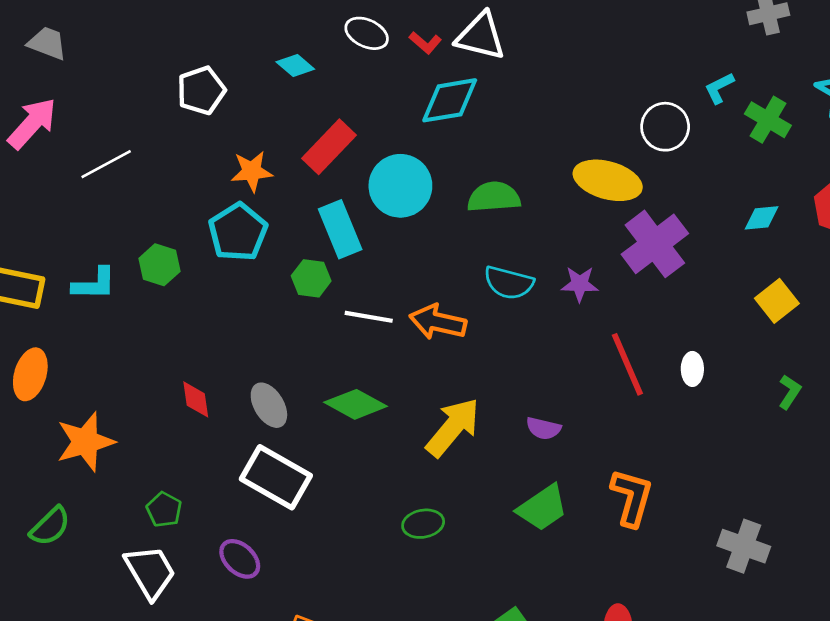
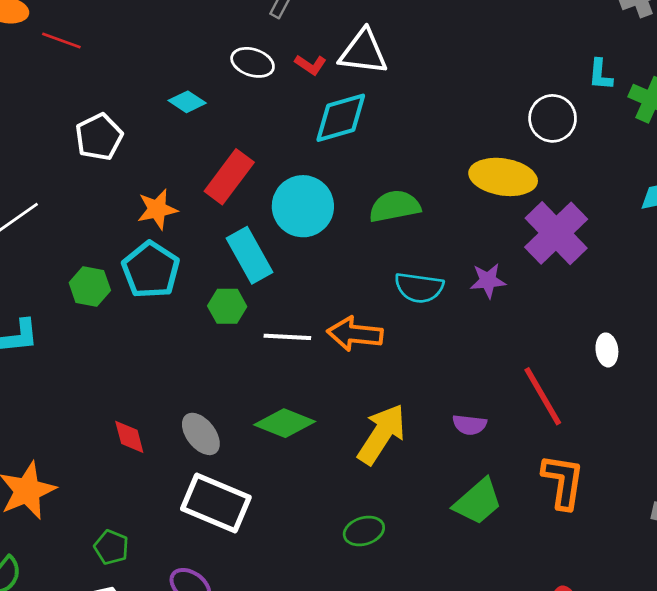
cyan L-shape: (719, 88) -> (600, 75), turned -52
green hexagon: (160, 265) -> (90, 287), moved
red line: (627, 364) -> (543, 396), moved

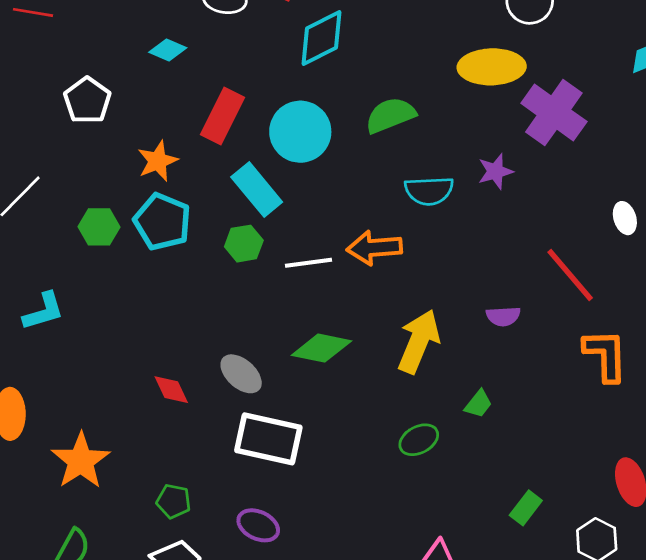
green hexagon: (90, 287) -> (99, 227), moved
green trapezoid: (478, 502) -> (478, 404), moved, size x0.6

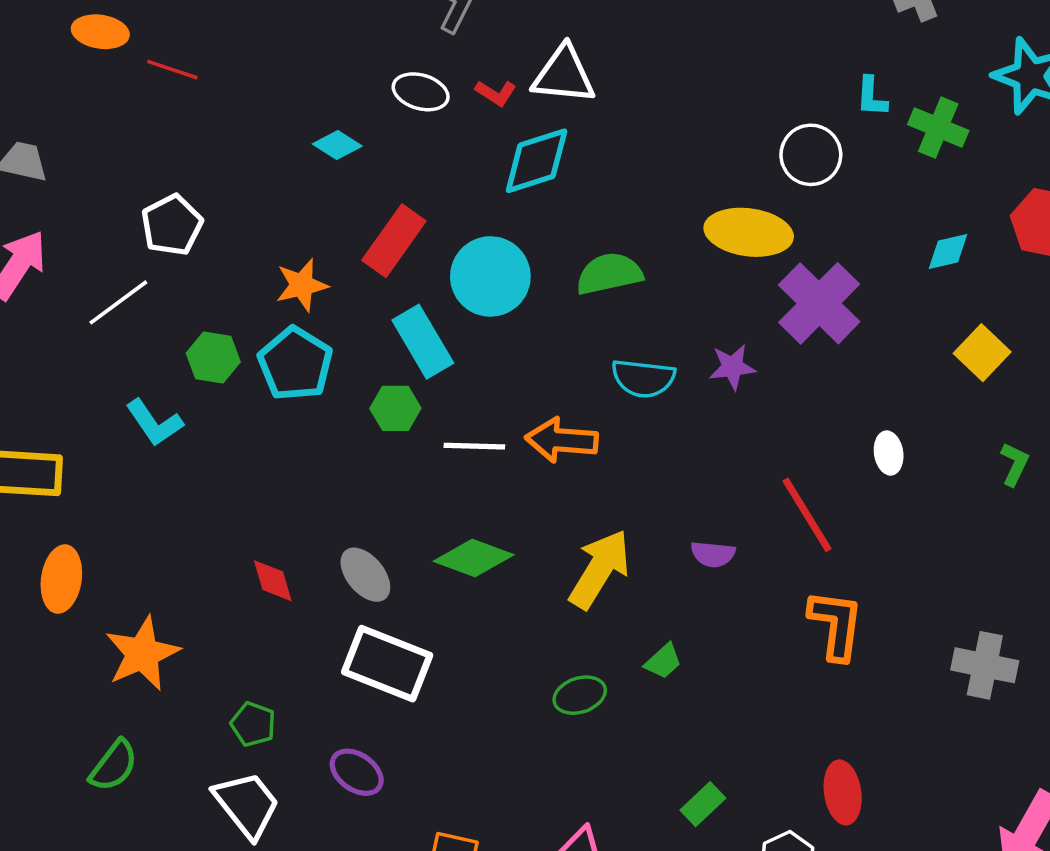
white pentagon: (87, 100) -> (172, 225), moved
cyan L-shape: (43, 311) -> (154, 423), moved, turned 63

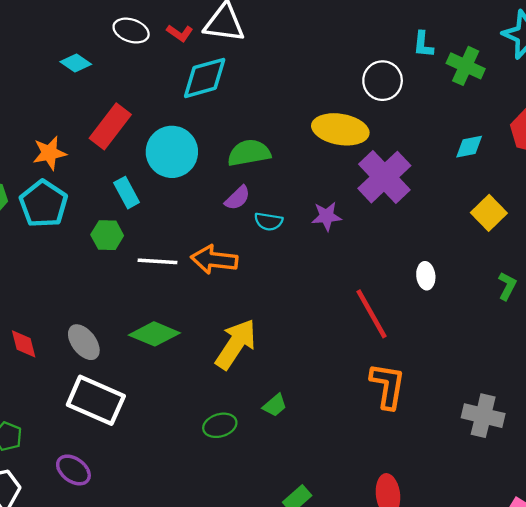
cyan rectangle: (423, 342) -> (127, 193), size x0.7
cyan semicircle: (643, 378) -> (269, 221), size x0.7
purple semicircle: (713, 554) -> (238, 198), moved, turned -52

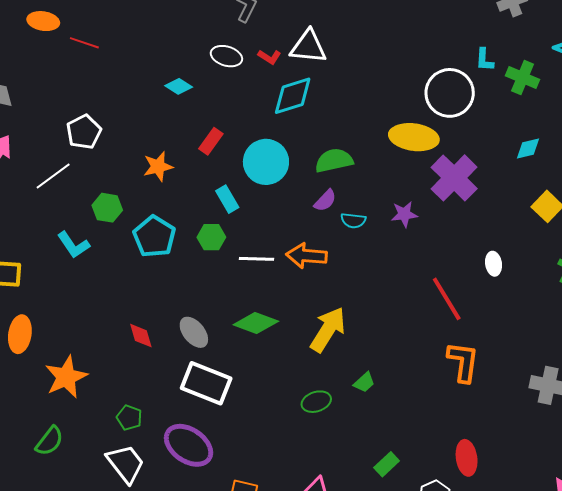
white circle: (383, 81) -> (450, 93), size x1.4
red rectangle: (110, 126) -> (211, 141), size x0.7
cyan pentagon: (43, 204) -> (154, 236), moved
purple ellipse: (73, 470) -> (188, 445), size x1.6

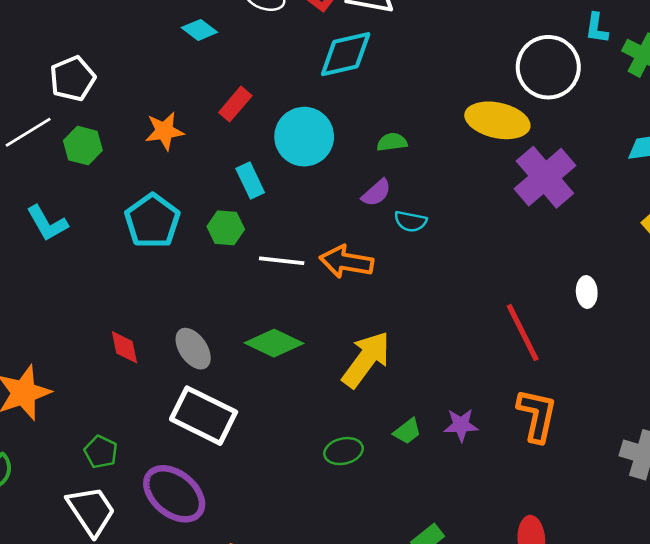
green semicircle: (334, 161) -> (392, 142), size x0.6
green hexagon: (107, 208) -> (83, 146), moved
purple star: (404, 214) -> (461, 425), moved

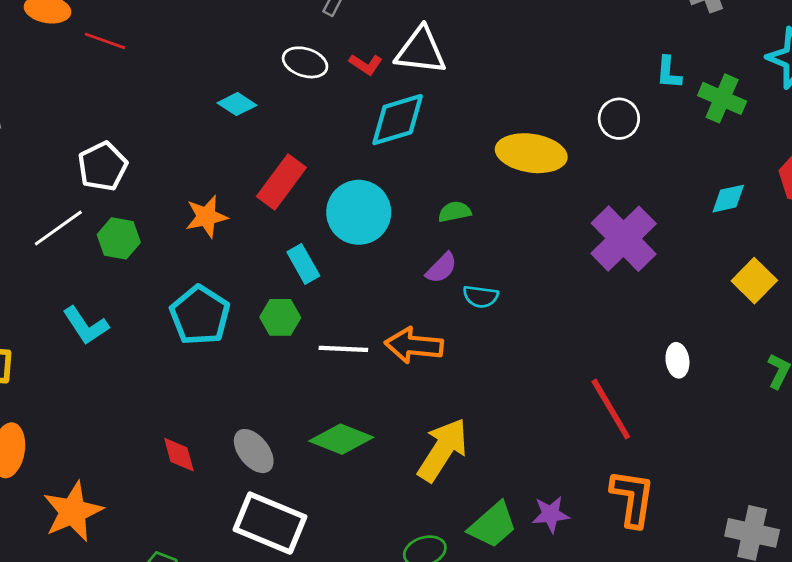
white circle: (548, 67) -> (619, 119), size x0.6
red rectangle: (235, 104) -> (281, 182), size x1.4
yellow ellipse: (497, 120) -> (531, 153), moved
green trapezoid: (407, 431) -> (493, 525), size x1.6

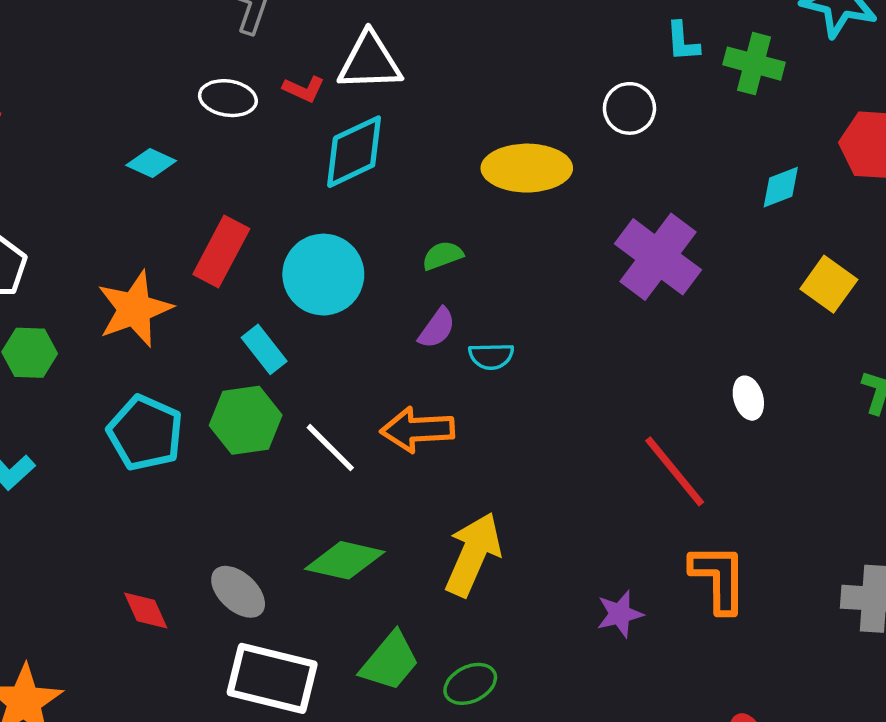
orange star: (206, 217) -> (135, 309), size x1.4
green hexagon: (280, 317) -> (246, 420), size x1.4
white line: (343, 349) -> (330, 448), turned 51
green trapezoid: (493, 525) -> (390, 661), moved

